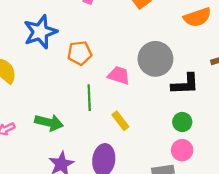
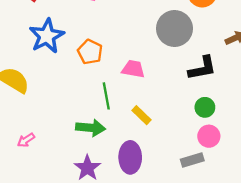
orange pentagon: (80, 53) -> (90, 52), turned -30
gray circle: (155, 59) -> (174, 28), moved
green arrow: (49, 123) -> (91, 128), moved

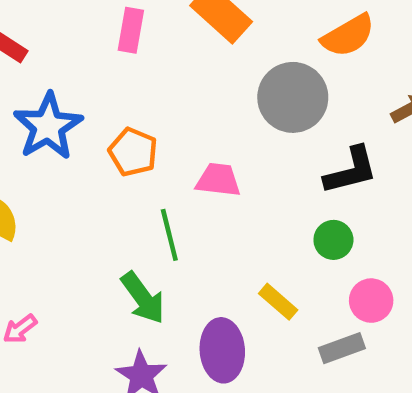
green circle: (205, 107) -> (333, 240), moved
yellow rectangle: (141, 115) -> (278, 302), moved
green arrow: (91, 128) -> (143, 298), turned 52

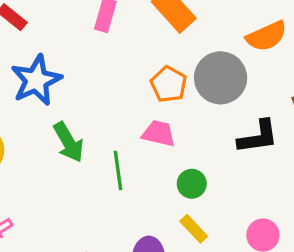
orange pentagon: (133, 152) -> (169, 84), moved
green circle: (333, 240) -> (192, 184), moved
green arrow: (143, 298) -> (68, 142), moved

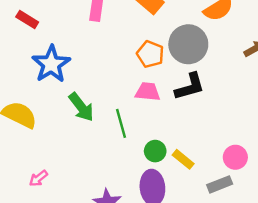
black L-shape: (258, 137) -> (190, 87), moved
green circle: (192, 184) -> (155, 151), moved

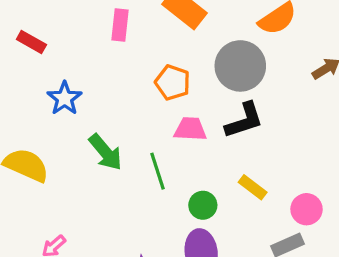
orange pentagon: (150, 54) -> (173, 82), moved
blue star: (51, 64) -> (65, 98), size x0.7
yellow rectangle: (183, 159) -> (253, 187), moved

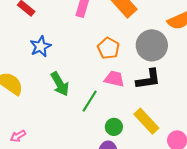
green line: (157, 171) -> (90, 101), turned 40
yellow rectangle: (253, 187) -> (146, 121), size x1.5

